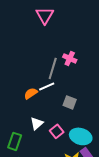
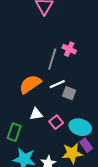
white line: (47, 86) -> (57, 84), moved
orange semicircle: (31, 93) -> (30, 84), size x1.6
white triangle: (37, 123) -> (36, 114), turned 32

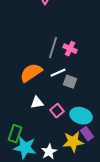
pink cross: (69, 49) -> (70, 49), moved
green rectangle: (14, 132) -> (15, 134), moved

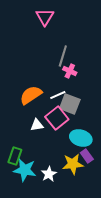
gray line: (53, 48) -> (63, 56), moved
gray square: (70, 82) -> (70, 104), size x1.5
pink square: (57, 111) -> (57, 118), moved, size x1.6

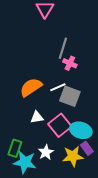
pink square: (57, 118) -> (60, 125), moved
white star: (49, 174) -> (46, 152), moved

